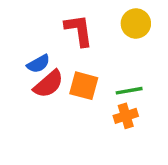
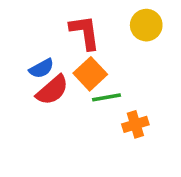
orange square: (84, 86) -> (90, 74), moved, turned 32
green line: (129, 91) -> (107, 97), moved

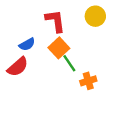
red semicircle: (52, 90) -> (18, 67), moved
green line: (107, 97) -> (69, 63), turned 66

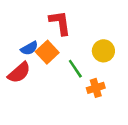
yellow circle: (95, 16) -> (103, 51), moved
orange square: (59, 48) -> (47, 52), moved

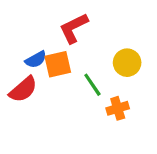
red L-shape: (60, 23) -> (74, 28), turned -108
orange square: (47, 52) -> (58, 64), turned 30

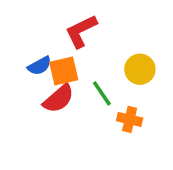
red semicircle: (23, 89) -> (59, 99), moved
orange cross: (118, 108) -> (130, 119), turned 30

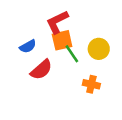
orange square: (64, 71) -> (62, 40), moved
green line: (102, 93) -> (72, 54), moved

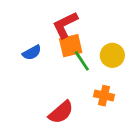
red semicircle: (41, 70) -> (61, 112), moved

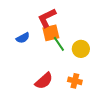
yellow circle: (112, 55) -> (81, 49), moved
orange cross: (104, 96) -> (75, 81), moved

